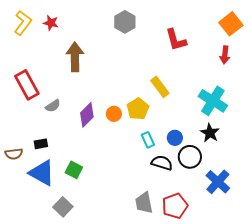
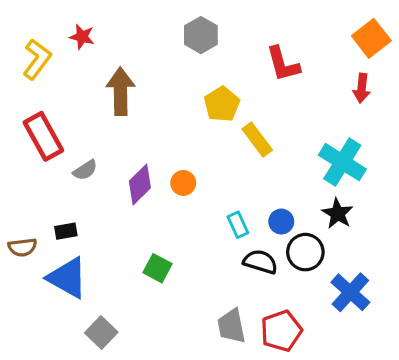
yellow L-shape: (23, 23) -> (37, 59), moved
yellow pentagon: (138, 109) -> (222, 104), moved
green square: (74, 170) -> (157, 268), moved

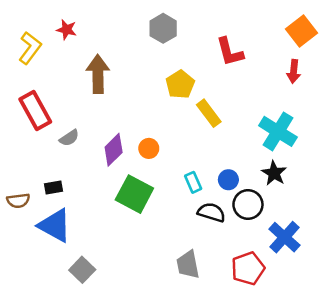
green square: (157, 268) -> (134, 194), moved, size x1.6
red pentagon: (281, 331) -> (248, 268), moved

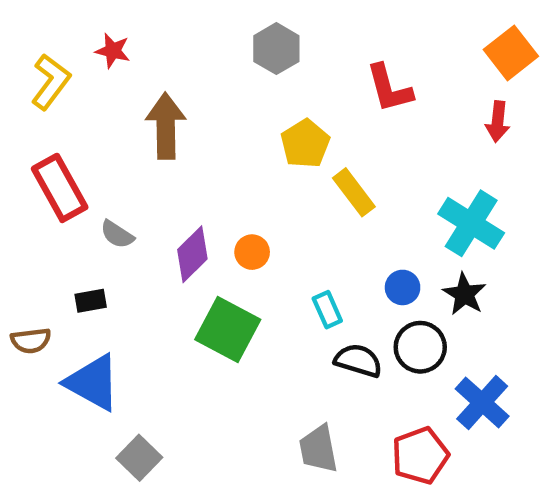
gray semicircle: (69, 138) -> (117, 234), turned 66
blue circle: (228, 180) -> (403, 287), moved
black rectangle: (54, 188) -> (91, 301), moved

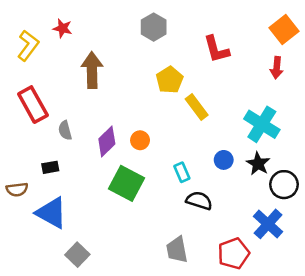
gray semicircle: (117, 234) -> (65, 130), turned 42
black circle: (420, 347) -> (284, 185), moved

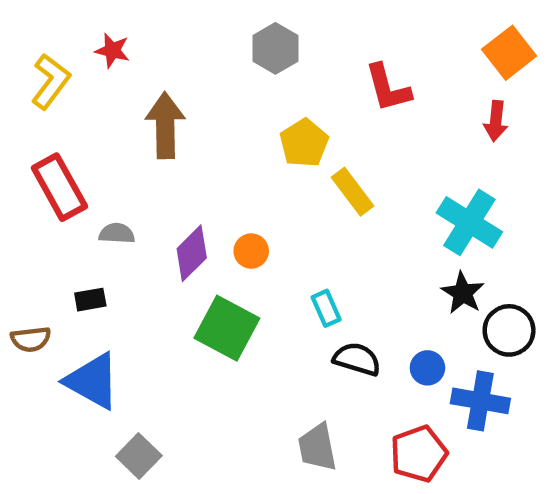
gray semicircle: (65, 130) -> (117, 233), turned 108
blue circle: (224, 160) -> (427, 368), moved
blue cross: (268, 224) -> (480, 401), turned -32

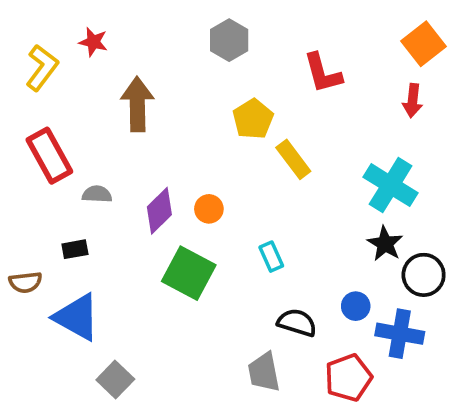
black semicircle: (357, 359) -> (297, 323), moved

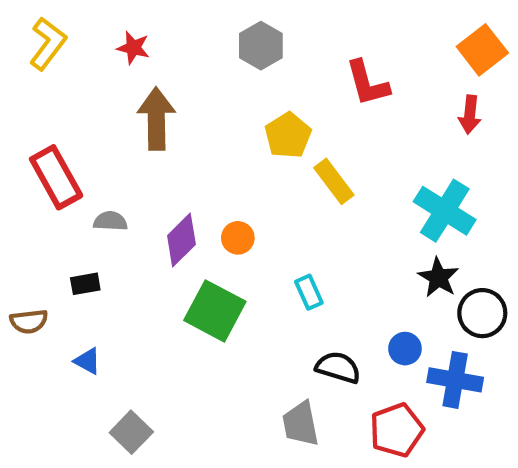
red star: (93, 42) -> (133, 48), moved
yellow L-shape: (42, 68) -> (48, 44), moved
blue triangle: (77, 317) -> (87, 361), size x0.5

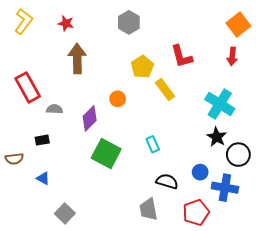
red L-shape: (367, 83) -> (182, 56), moved
orange circle: (238, 238) -> (118, 99), moved

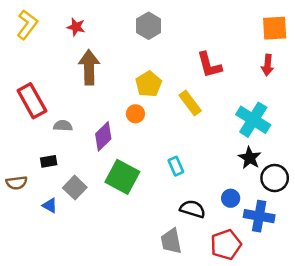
orange square: (238, 24) -> (275, 28), turned 35
yellow pentagon: (142, 67) -> (149, 84), moved
gray square: (65, 213) -> (75, 188), moved

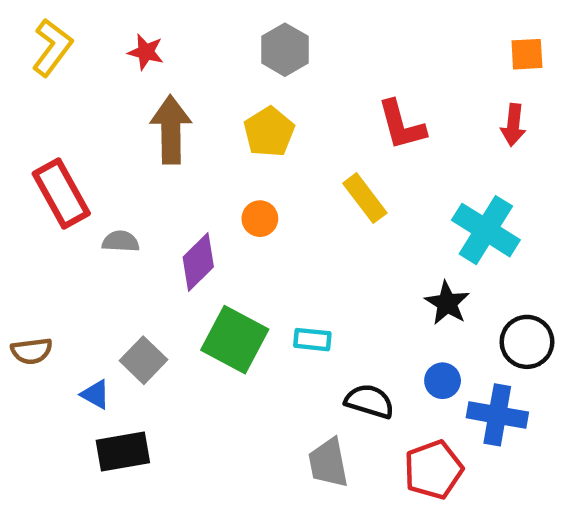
orange square: (275, 28) -> (527, 54), size x0.7
yellow pentagon: (149, 84) -> (269, 132), moved
black star: (250, 158) -> (447, 303), moved
black rectangle: (49, 161) -> (123, 451), moved, size x1.6
cyan rectangle: (176, 166) -> (312, 340), moved, turned -60

